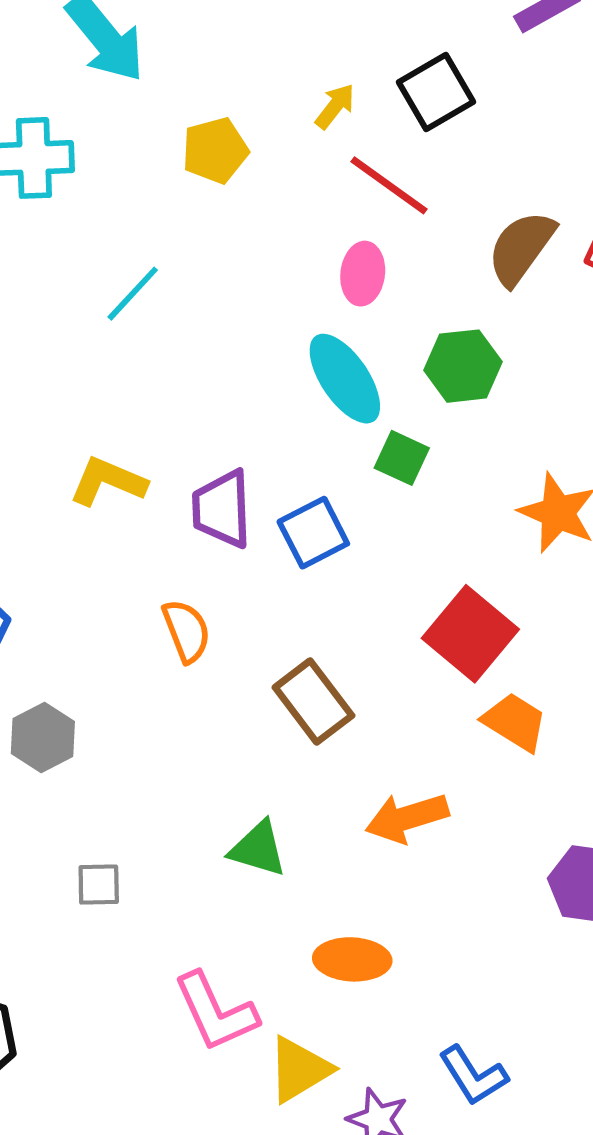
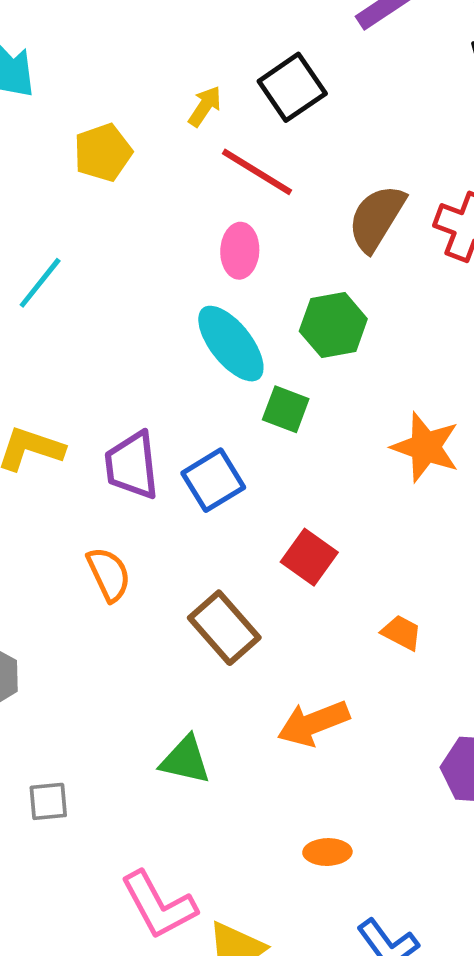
red square: (470, 634) -> (309, 557), moved, size x0.7
orange trapezoid: (515, 722) -> (401, 633), size x0.7
orange ellipse: (352, 959) -> (327, 852), moved, size x0.7

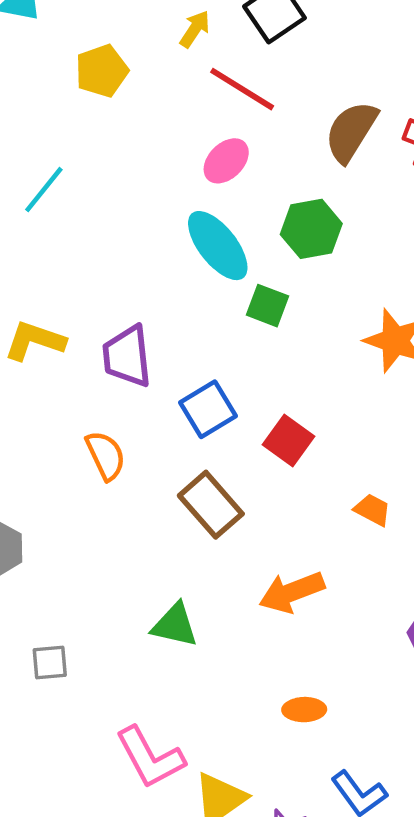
pink ellipse: (240, 251) -> (226, 161), turned 42
blue square: (213, 480) -> (208, 409), moved

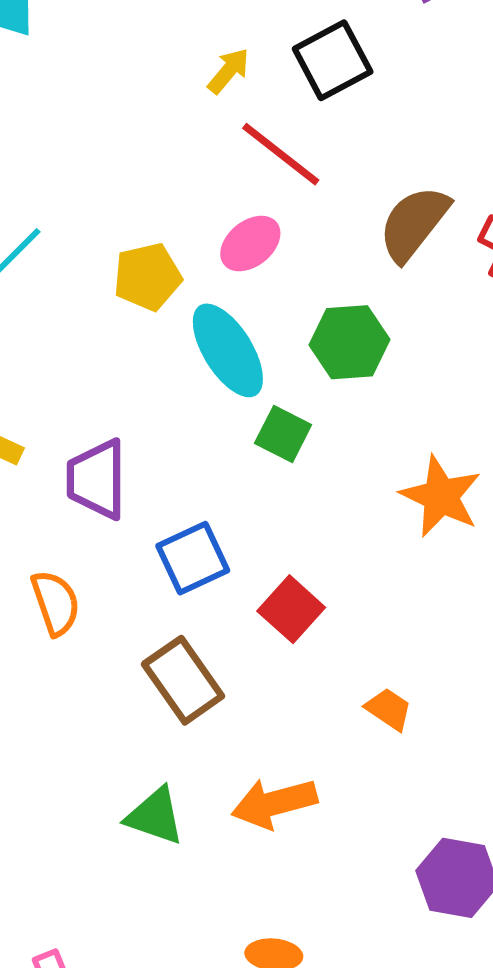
yellow pentagon: (102, 71) -> (148, 277), moved
green triangle: (175, 625) -> (155, 816), moved

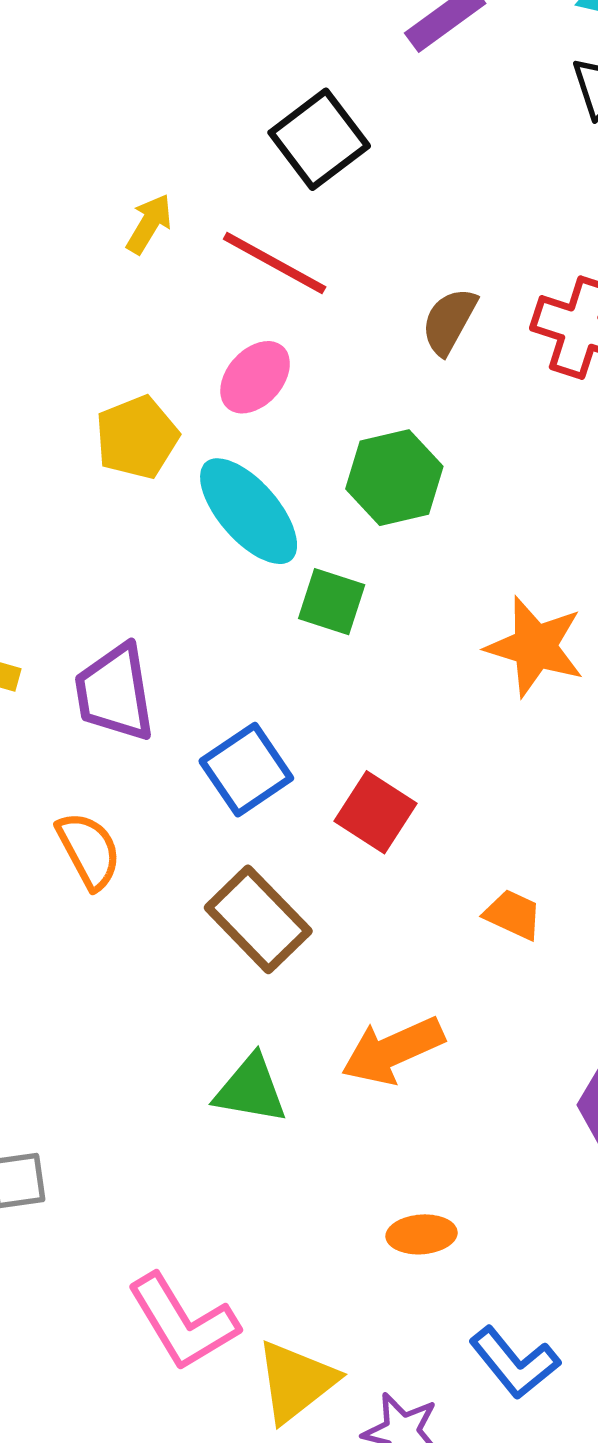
yellow arrow: (229, 71) -> (149, 224), moved
brown semicircle: (414, 223) -> (449, 321), size x0.7

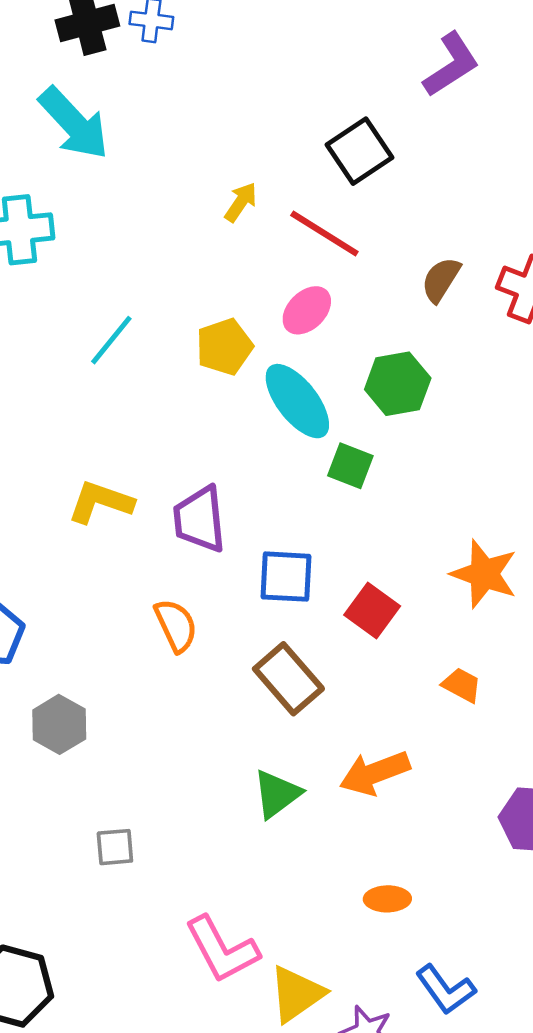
orange star: (535, 647) -> (484, 574), moved
blue square: (246, 770) -> (286, 577), turned 34
green triangle: (251, 1089) -> (277, 794), turned -50

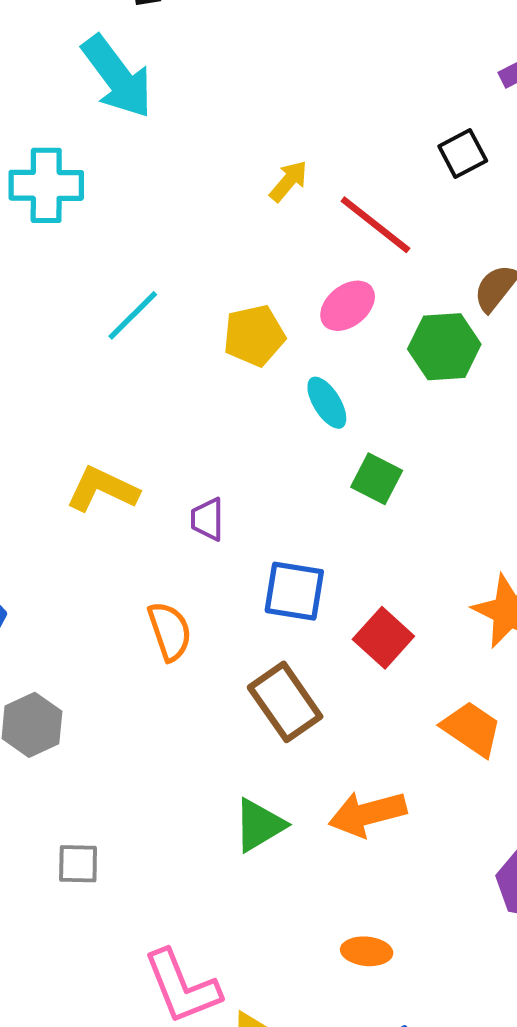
black square: (359, 151) -> (463, 154), moved, size x0.7
green hexagon: (398, 384) -> (444, 347), moved
cyan ellipse: (297, 401) -> (327, 403), size x0.6
purple trapezoid: (200, 519) -> (207, 519), size x0.6
orange trapezoid: (462, 685) -> (472, 729), size x1.4

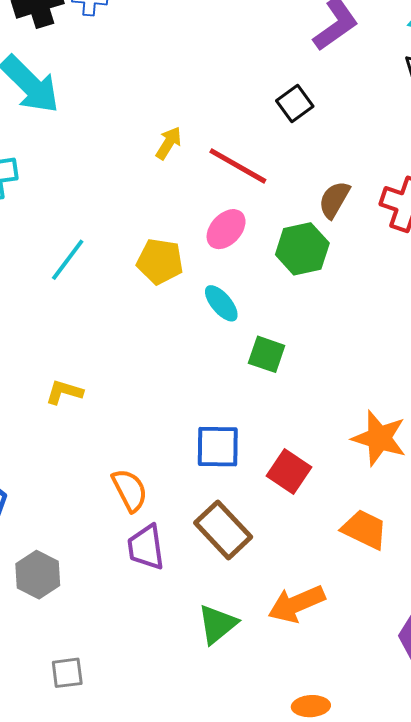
yellow pentagon: (254, 336) -> (160, 261), turned 30
yellow L-shape: (102, 489) -> (64, 392), size x0.7
purple trapezoid: (207, 519) -> (146, 547), moved, size x1.4
gray square: (78, 864) -> (67, 673), moved

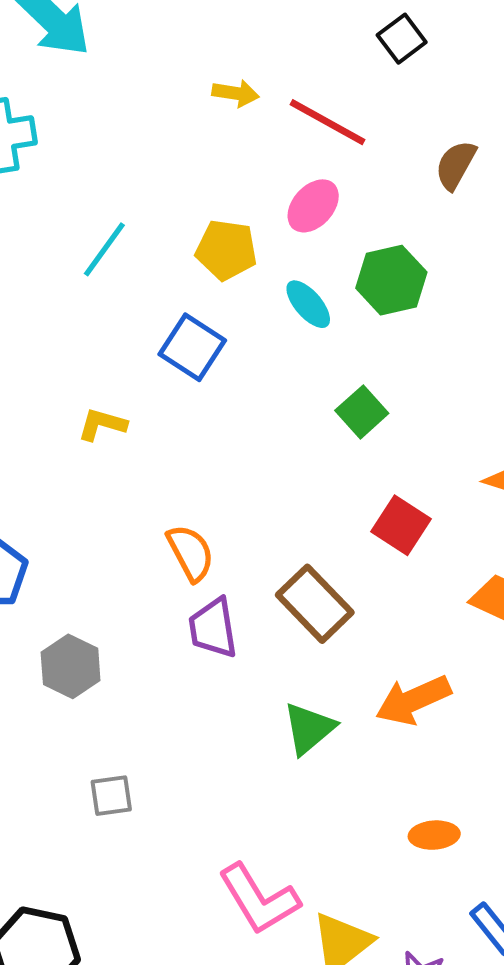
yellow arrow: (169, 143) -> (236, 93), turned 68
green hexagon: (302, 249) -> (391, 280), moved
green square: (267, 354) -> (362, 412), moved, turned 30
blue square: (218, 447) -> (192, 347), moved, turned 33

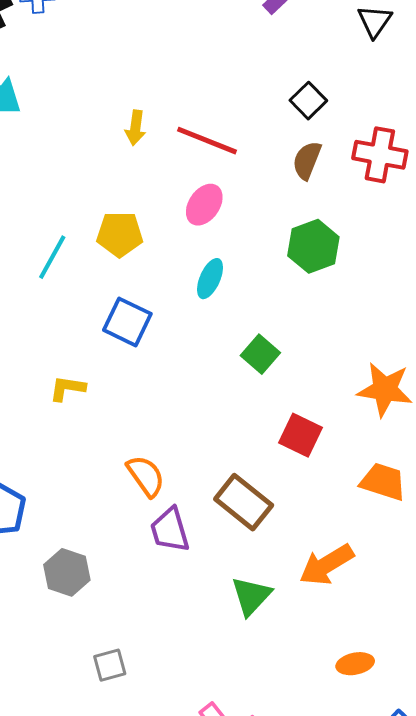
black square: (402, 39) -> (308, 101), moved
yellow arrow: (236, 93) -> (135, 128), turned 96
yellow pentagon: (226, 250) -> (120, 234), moved
green hexagon: (391, 280) -> (313, 246), moved
cyan ellipse: (308, 304) -> (210, 279), turned 72

